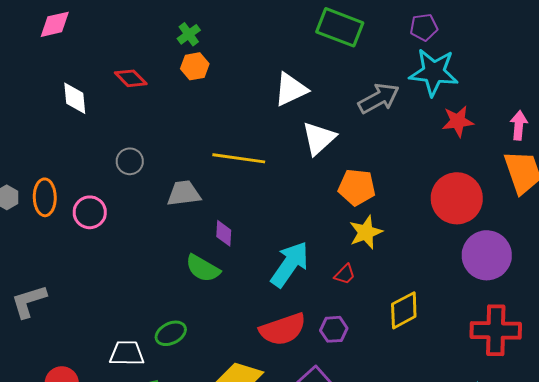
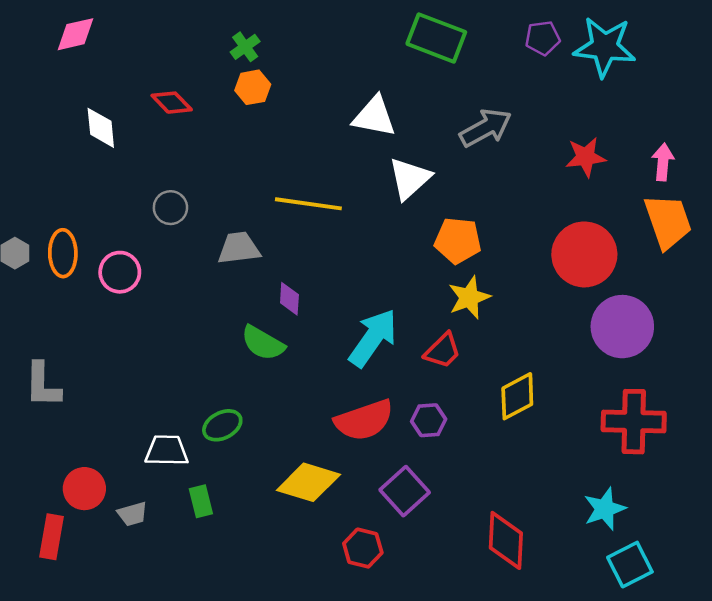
cyan star: (434, 72) -> (605, 47), moved
white triangle: (291, 89) -> (374, 116), turned 36
red trapezoid: (345, 274) -> (443, 351), size x1.4
gray L-shape: (29, 301) -> (43, 385), turned -72

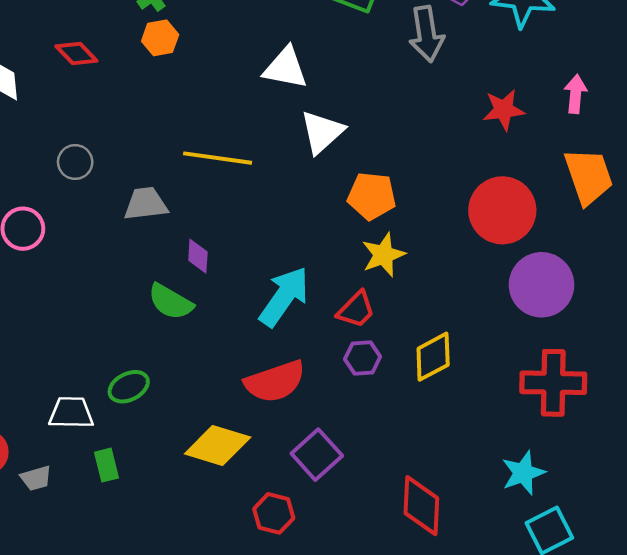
gray arrow: (486, 128) -> (427, 34), moved, turned 110
pink arrow: (663, 162) -> (575, 94), moved
purple hexagon: (429, 420) -> (363, 358), moved

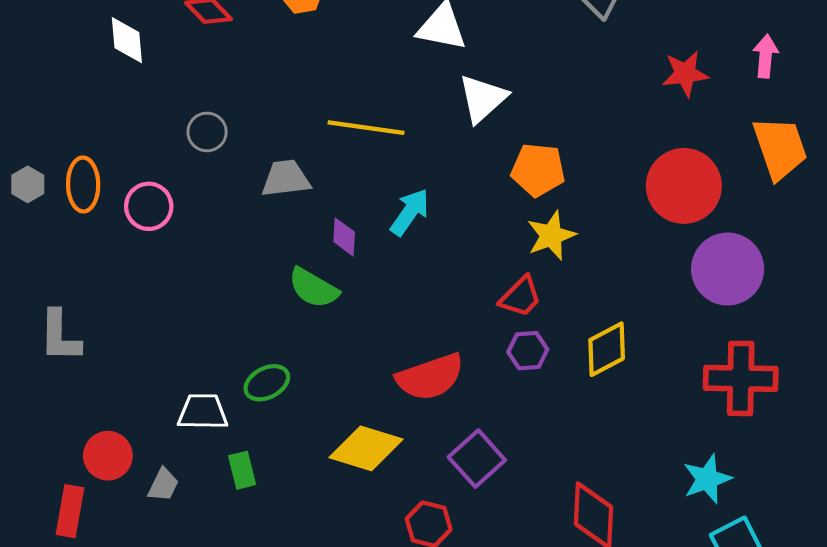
cyan arrow: (284, 297) -> (410, 212), moved, size x0.7
gray trapezoid: (36, 478) -> (163, 485), turned -48

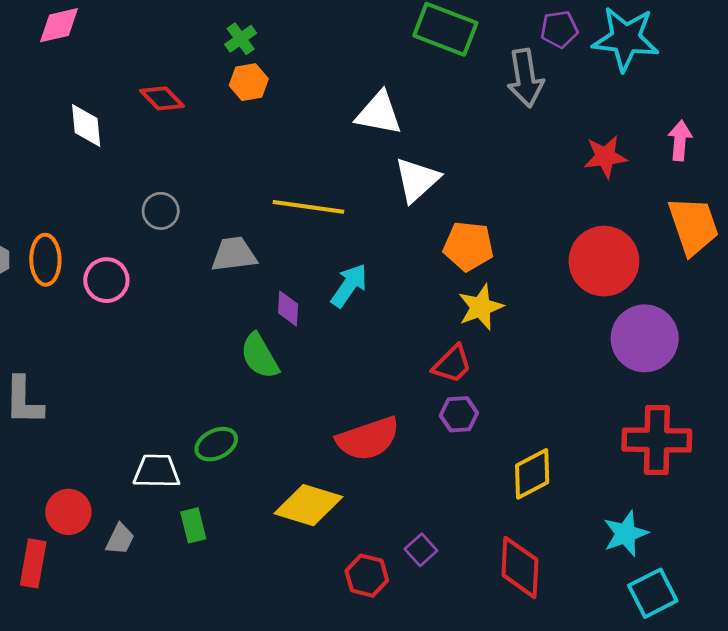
green semicircle: (313, 288) -> (260, 356), turned 30
yellow diamond: (607, 349) -> (532, 474), moved
purple square: (477, 459) -> (421, 550), moved, size x0.6

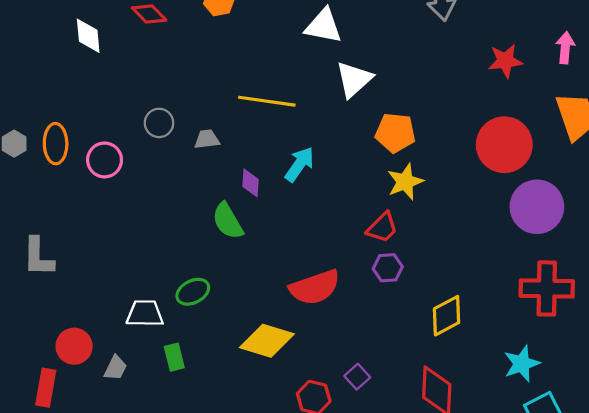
gray circle: (161, 211) -> (159, 123), moved
gray trapezoid: (234, 254) -> (207, 139), size x0.7

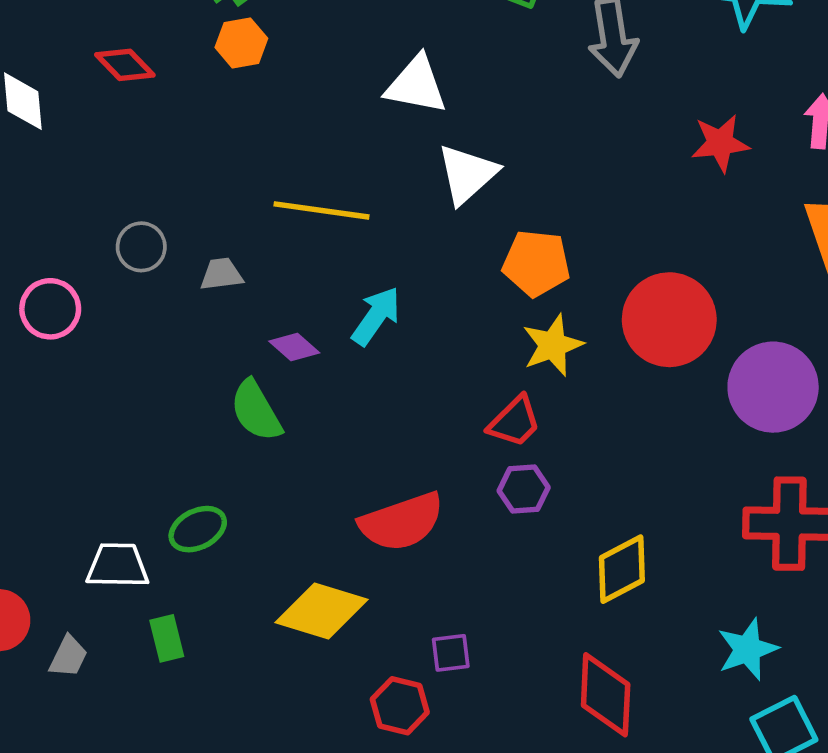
red circle: (504, 145) -> (669, 320), moved
purple diamond: (251, 183) -> (294, 347), turned -52
purple square: (357, 377) -> (451, 653), moved, turned 35

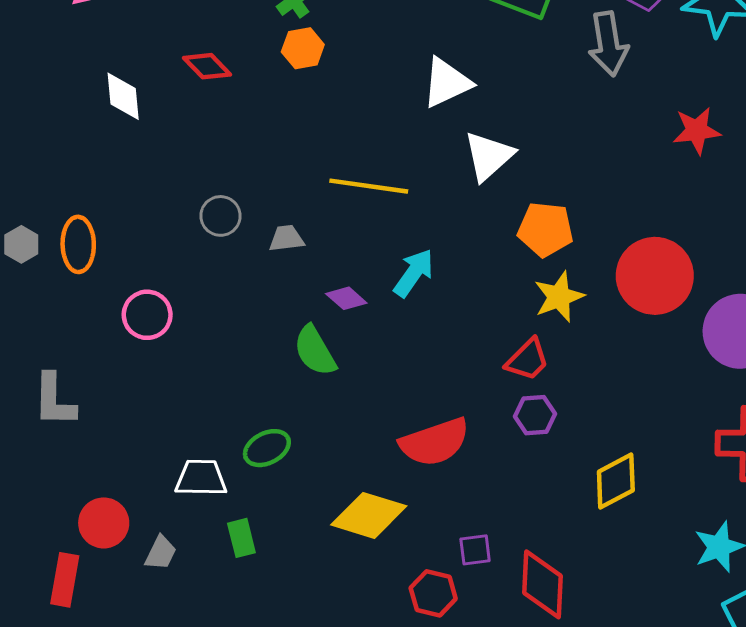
white triangle: (416, 85) -> (447, 83), turned -36
pink circle: (50, 309) -> (147, 315), moved
red diamond: (606, 695) -> (542, 584), moved

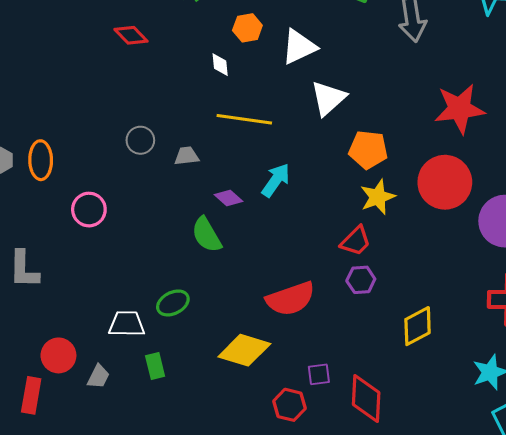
orange hexagon: (303, 48) -> (247, 28), moved
white diamond: (123, 96) -> (220, 65), moved, size x0.7
red star: (697, 131) -> (460, 109), moved, size x1.5

